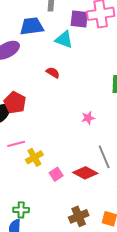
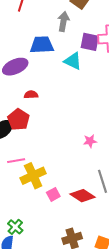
red semicircle: (53, 73) -> (31, 95), moved, turned -40
yellow cross: (34, 157) -> (33, 176), size x1.4
green cross: (21, 210) -> (15, 227), turned 35

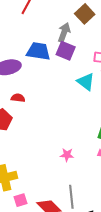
purple square: (90, 42) -> (66, 51), moved
cyan triangle: (73, 61) -> (86, 82), moved

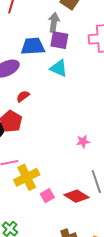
cyan triangle: (86, 82) -> (59, 68), moved
red semicircle: (18, 98) -> (23, 96), turned -32

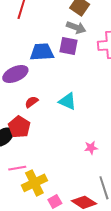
gray arrow: (54, 22) -> (76, 27), moved, turned 102
cyan triangle: (59, 68) -> (68, 101), moved

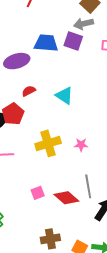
gray arrow: (76, 27) -> (84, 24), turned 138
yellow cross: (34, 183) -> (48, 143), moved

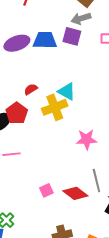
purple ellipse: (17, 61) -> (17, 43), moved
yellow cross: (48, 143) -> (55, 107), moved
pink star: (81, 145) -> (87, 139), size x1.5

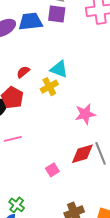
yellow cross: (55, 107) -> (49, 87), size x0.7
red diamond: (75, 193) -> (82, 154), moved, turned -45

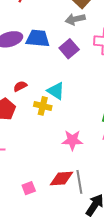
purple square: (57, 14) -> (69, 49), moved, turned 30
yellow cross: (49, 87) -> (43, 106), turned 30

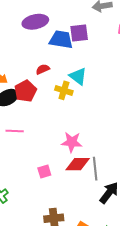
blue trapezoid: (38, 38) -> (61, 40), moved
purple square: (69, 49) -> (79, 33), moved, turned 30
pink star: (72, 140) -> (72, 142), moved

